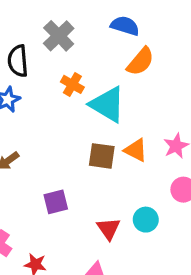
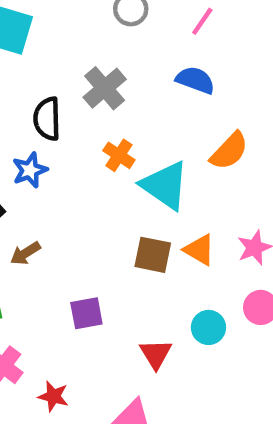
orange semicircle: (140, 61) -> (229, 151), moved
cyan circle: (146, 220) -> (208, 327), moved

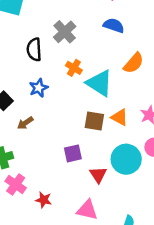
blue star: (30, 170) -> (39, 88), moved
purple square: (86, 313) -> (73, 153), moved
cyan circle: (208, 327) -> (126, 159), size x1.6

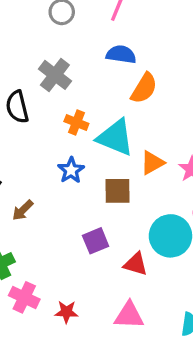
orange semicircle: (134, 63) -> (144, 88), moved
blue star: (39, 88) -> (71, 170), moved
orange triangle: (119, 117) -> (152, 163), moved, turned -48
red triangle: (98, 175) -> (136, 264), turned -30

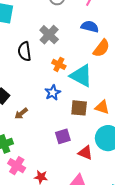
orange triangle: (152, 163) -> (102, 107), moved, turned 42

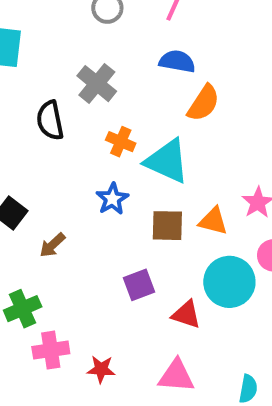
pink cross: (17, 166) -> (51, 350), turned -36

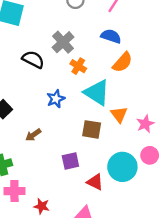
black semicircle: (50, 120) -> (33, 59), turned 120
orange cross: (121, 142) -> (78, 66), moved
blue star: (112, 199) -> (56, 99), moved
orange triangle: (213, 221) -> (119, 114), moved, turned 30
brown arrow: (52, 245) -> (33, 135), moved

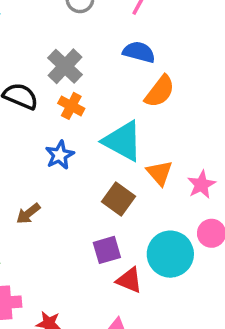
orange cross: (78, 66) -> (71, 106), moved
brown square: (92, 129) -> (118, 199), turned 30
purple square: (70, 161) -> (107, 250), moved

